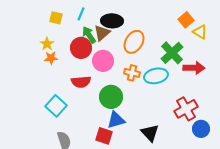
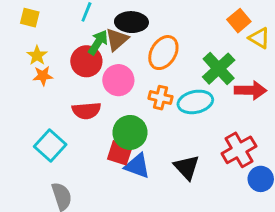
yellow square: (56, 18) -> (30, 18), moved
green arrow: (89, 35) -> (98, 42), turned 66
blue triangle: (116, 120) -> (137, 166), turned 36
black triangle: (150, 133) -> (187, 167), moved
red square: (104, 136) -> (120, 153), moved

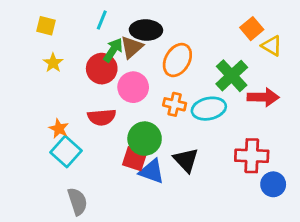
orange star: (43, 76) -> (59, 129), moved, turned 30
red cross: (239, 150) -> (252, 156), turned 32
black triangle: (187, 167) -> (186, 160), moved

